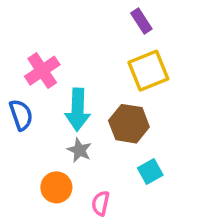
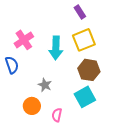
cyan arrow: (78, 110) -> (56, 48), moved
brown hexagon: (129, 124) -> (89, 70), moved
cyan square: (150, 171) -> (85, 97), size x1.5

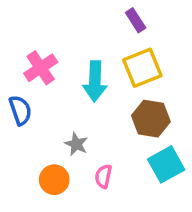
cyan square: (85, 97) -> (166, 164), moved
pink semicircle: (57, 115) -> (103, 176), moved

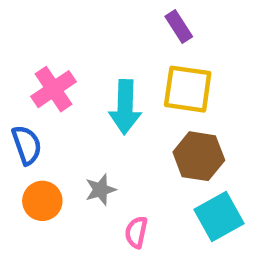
yellow square: (142, 68) -> (188, 89), turned 30
gray star: (76, 144) -> (100, 190), turned 30
orange circle: (54, 180) -> (42, 201), moved

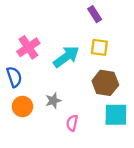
yellow square: (188, 89) -> (99, 47), size x0.7
cyan arrow: (125, 107) -> (66, 57), turned -128
cyan square: (219, 217) -> (116, 115), turned 30

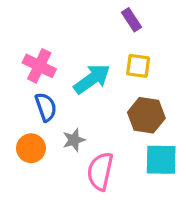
pink cross: (28, 47) -> (39, 66), turned -30
blue semicircle: (14, 77) -> (46, 107), moved
pink semicircle: (72, 123) -> (100, 171), size x1.6

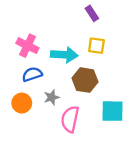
cyan arrow: (92, 79) -> (64, 55), turned 40
blue semicircle: (46, 107) -> (32, 74), turned -90
brown hexagon: (146, 115) -> (85, 80), moved

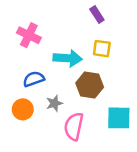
pink cross: (27, 46) -> (29, 35), moved

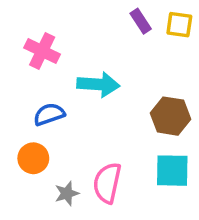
yellow square: (102, 49) -> (179, 25), moved
brown hexagon: (90, 85) -> (170, 116), moved
gray star: (54, 103) -> (67, 193), moved

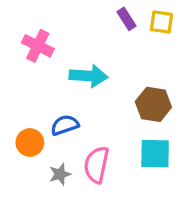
blue semicircle: (49, 114) -> (65, 125), moved

